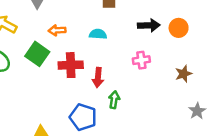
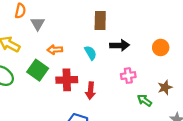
black arrow: (149, 25) -> (120, 45), moved
cyan semicircle: (98, 34) -> (90, 53), turned 56
green arrow: (114, 100) -> (144, 100), moved, turned -64

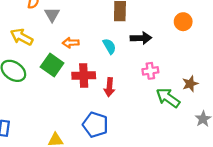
orange circle: (161, 47) -> (183, 22), moved
green arrow: (144, 100) -> (168, 98), size x1.5

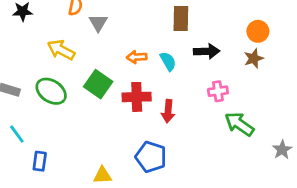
orange arrow: (71, 43) -> (137, 57), moved
brown star: (190, 84) -> (254, 58), moved

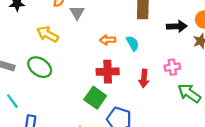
black arrow: (207, 51) -> (177, 26), moved
green square: (98, 84) -> (95, 98), moved
red arrow: (168, 111) -> (144, 78), moved

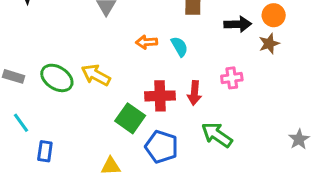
yellow arrow: (48, 34) -> (96, 75), moved
red cross: (108, 72) -> (160, 96), moved
green arrow: (189, 93) -> (217, 135), moved

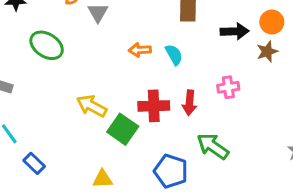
yellow arrow: (96, 75) -> (92, 106), moved
green ellipse: (57, 78) -> (47, 45), moved
blue pentagon: (162, 147) -> (171, 171), moved
blue rectangle: (45, 151) -> (34, 163), turned -54

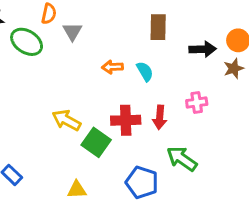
green ellipse: (47, 45) -> (27, 42), moved

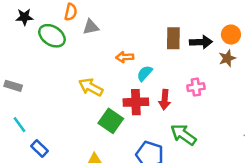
brown rectangle: (158, 27) -> (173, 38), moved
gray triangle: (72, 31) -> (91, 27), turned 48
cyan semicircle: (145, 71) -> (145, 73), moved, turned -108
yellow arrow: (67, 120) -> (91, 87), moved

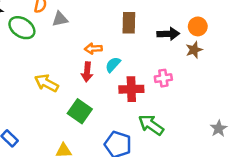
brown rectangle: (173, 38) -> (129, 23), moved
yellow arrow: (91, 87) -> (47, 83), moved
red arrow: (165, 100) -> (87, 72), moved
red cross: (136, 102) -> (131, 89), moved

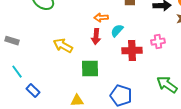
green square: (80, 111) -> (90, 69), turned -36
green arrow: (151, 125) -> (167, 85), moved

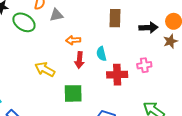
orange arrow: (101, 18) -> (73, 40), moved
cyan semicircle: (117, 31) -> (101, 54), turned -56

